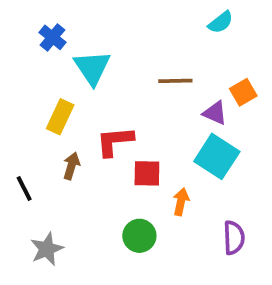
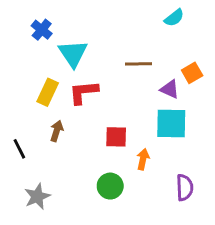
red L-shape: (115, 141) -> (83, 92), moved
cyan square: (217, 156) -> (171, 123), turned -32

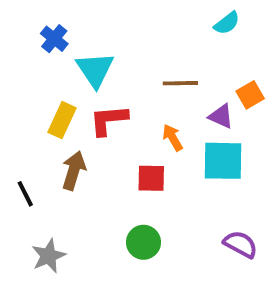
brown arrow: (57, 131) -> (74, 171), size x1.4
orange arrow: (143, 159) -> (173, 138), moved, turned -42
purple semicircle: (185, 188) -> (240, 244), turned -60

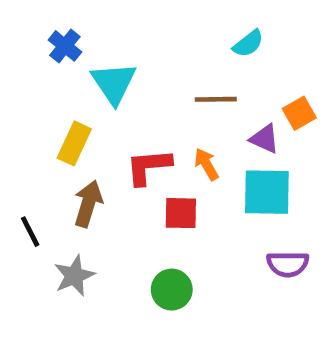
cyan semicircle: (227, 23) -> (248, 44), moved
red L-shape: (109, 120) -> (148, 167), moved
purple semicircle: (240, 244) -> (288, 264), moved, turned 152
gray star: (48, 256) -> (74, 276), moved

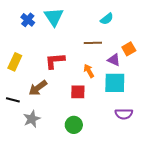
cyan triangle: (114, 83) -> (54, 17), moved
yellow rectangle: (74, 143) -> (15, 62), moved
red L-shape: (148, 167) -> (55, 61), moved
brown arrow: (88, 204) -> (38, 88), turned -144
black line: (30, 232) -> (13, 100), turned -48

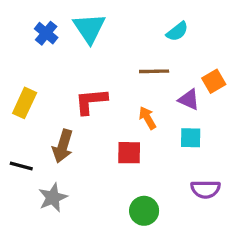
cyan square: (115, 83) -> (191, 138), size x0.6
brown arrow: (38, 88) -> (63, 146), turned -36
green circle: (74, 125) -> (144, 211), moved

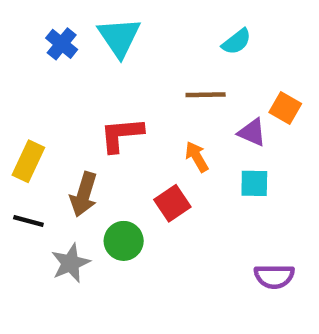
orange square: (214, 81) -> (285, 108), turned -30
yellow rectangle: (25, 103) -> (28, 161), moved
red square: (129, 153) -> (172, 203), turned -35
purple semicircle: (205, 189) -> (274, 276), moved
green circle: (144, 211) -> (124, 241), moved

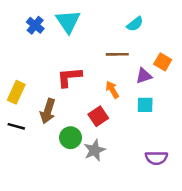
purple triangle: (252, 132) -> (144, 76), turned -42
gray star: (70, 263) -> (95, 150), moved

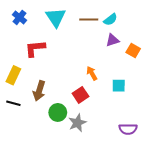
blue cross: (35, 25) -> (20, 17), moved
brown line: (117, 54) -> (89, 19), moved
purple triangle: (144, 76) -> (113, 40), moved
red L-shape: (69, 77) -> (35, 48), moved

